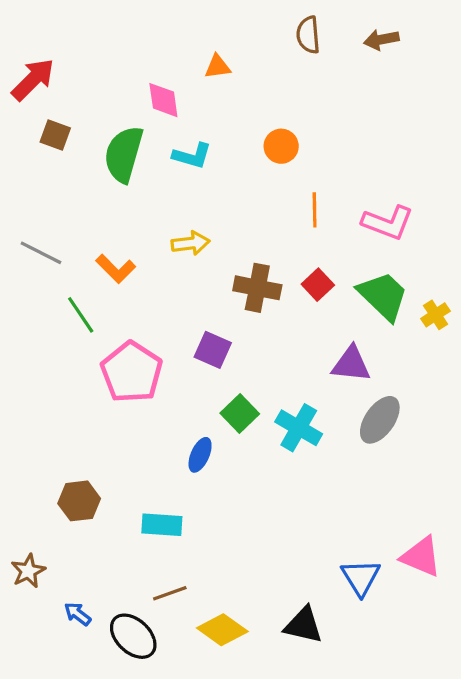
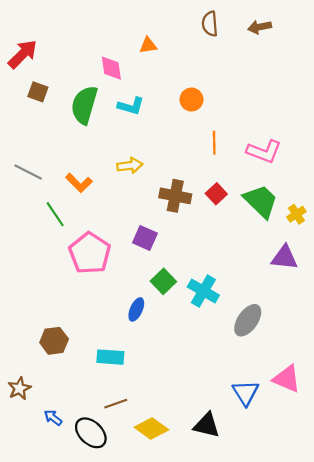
purple triangle: (351, 364) -> (285, 258), moved
gray ellipse: (380, 420) -> (248, 320), moved

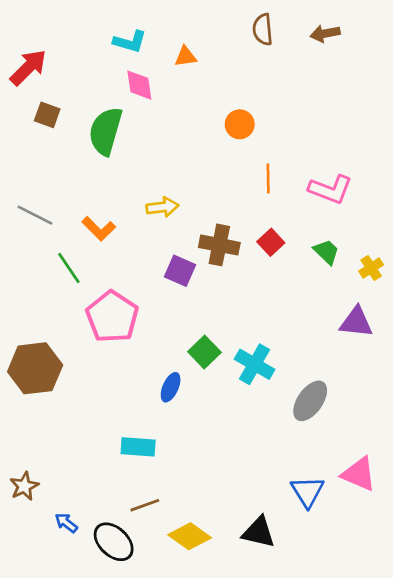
cyan L-shape: (131, 106) -> (130, 42), moved
green trapezoid: (261, 201) -> (326, 252), size x0.6
purple square: (145, 238) -> (180, 271), moved
brown hexagon: (54, 341) -> (35, 368), moved, size x1.5

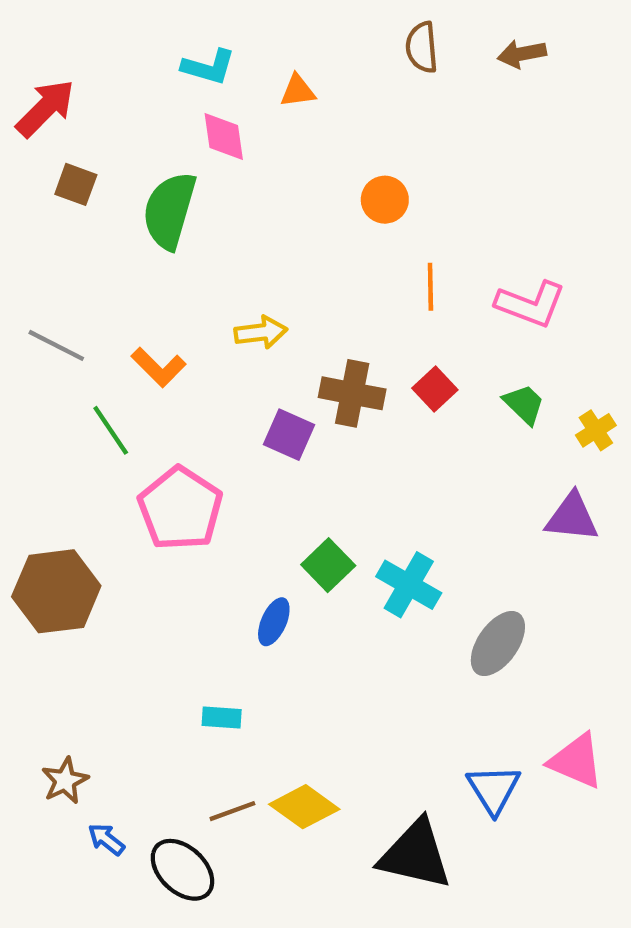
cyan rectangle: (138, 447) -> (222, 717), size x0.7
brown star: (24, 486) -> (65, 781), moved
black triangle: (259, 532) -> (415, 855), size x1.4
yellow diamond: (190, 536) -> (304, 807), moved

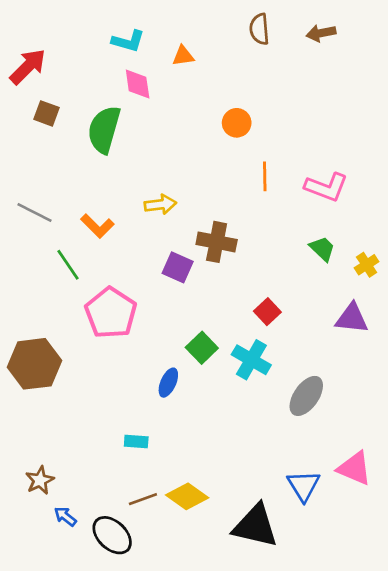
red square: (435, 389) -> (267, 312), moved

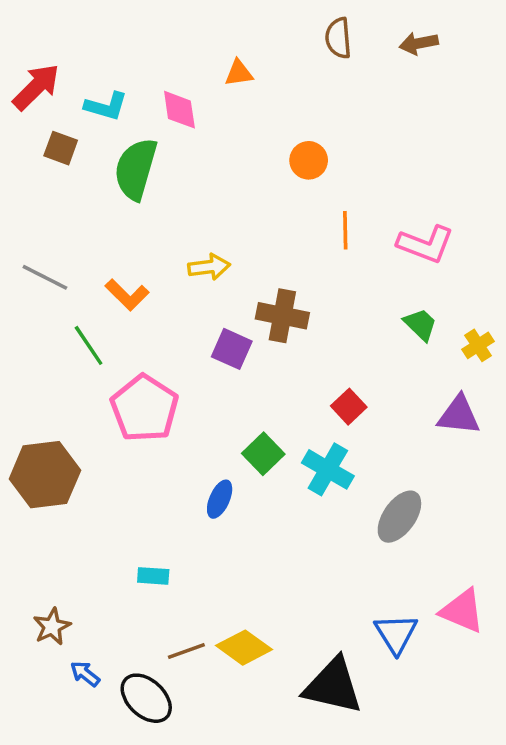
cyan L-shape: (128, 41) -> (106, 106), moved
cyan rectangle: (136, 441) -> (153, 576), moved

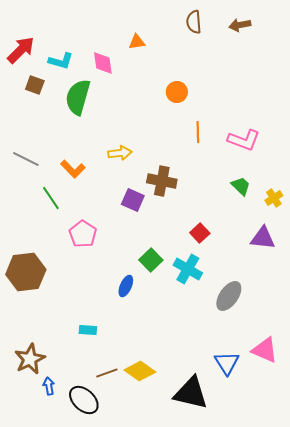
pink pentagon: (144, 408) -> (83, 234), size x0.7
brown star: (52, 627) -> (30, 359), size x1.4
blue arrow: (85, 674) -> (49, 386), turned 42

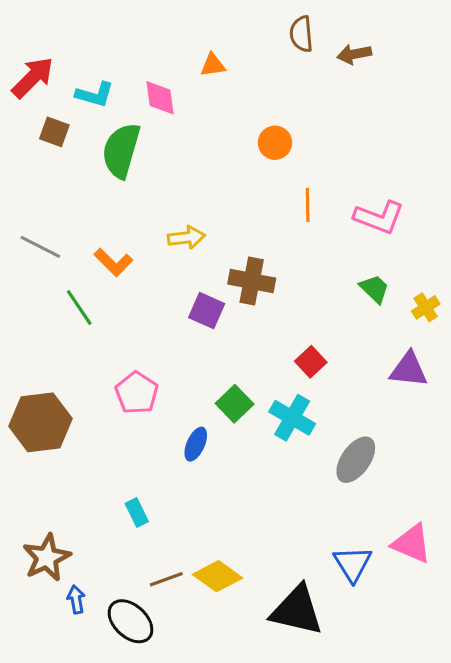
brown arrow: (240, 25) -> (354, 54), moved
pink pentagon: (83, 234) -> (137, 393), moved
cyan rectangle: (88, 330) -> (137, 512), turned 60

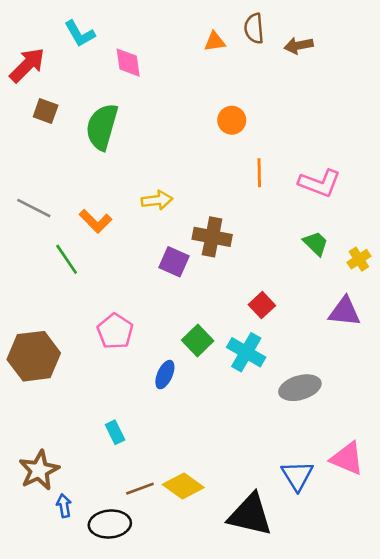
orange triangle: (213, 65) -> (215, 42), moved
cyan L-shape: (95, 95) -> (80, 34), moved, turned 44
pink diamond: (160, 98) -> (128, 63), moved
gray ellipse: (356, 460) -> (300, 388), turned 39
black ellipse: (130, 621) -> (110, 524), turned -48

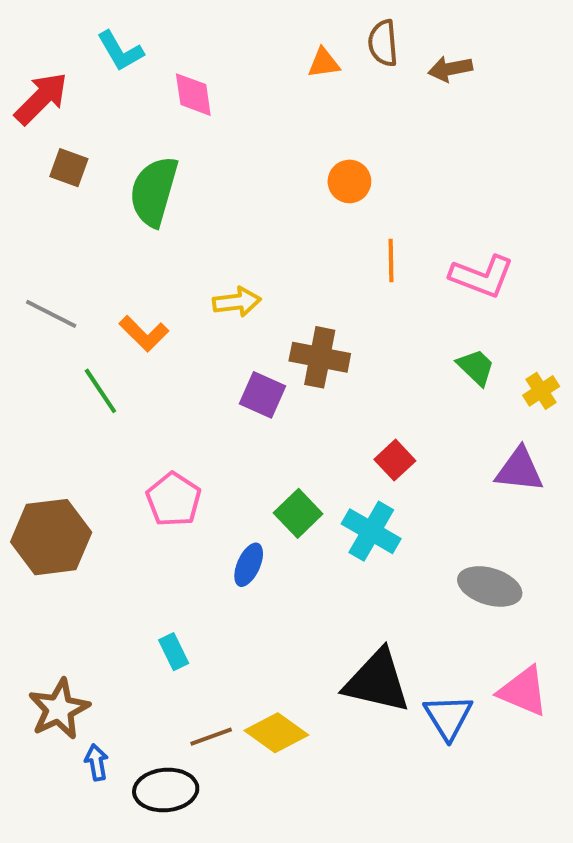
gray ellipse: (300, 388) -> (490, 586), moved, turned 33
black triangle: (250, 515) -> (377, 681), moved

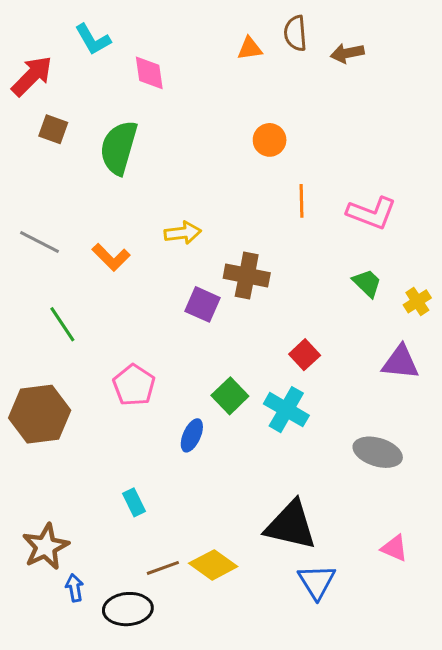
green line: (100, 391) -> (62, 324), moved
pink triangle: (523, 691) -> (394, 548), moved, size x0.7
blue triangle: (448, 717) -> (317, 582), moved

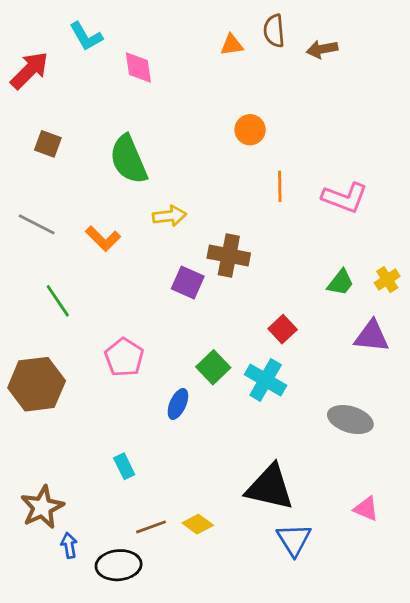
brown square: (53, 129) -> (48, 144), moved
green semicircle: (119, 148) -> (128, 159), moved, turned -39
green trapezoid: (367, 283) -> (341, 282), moved, turned 84
yellow diamond: (213, 565) -> (198, 524), size x0.7

